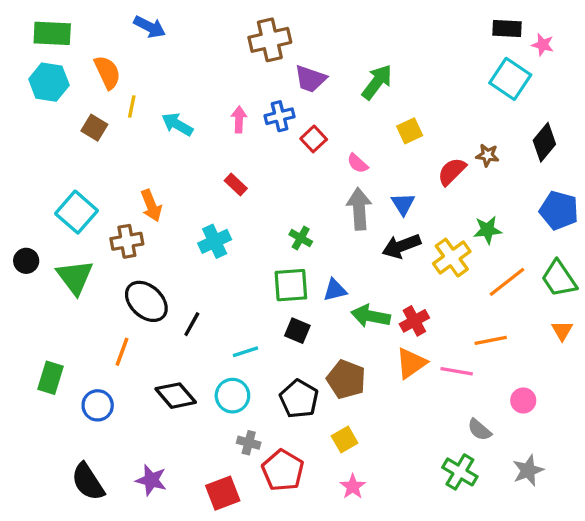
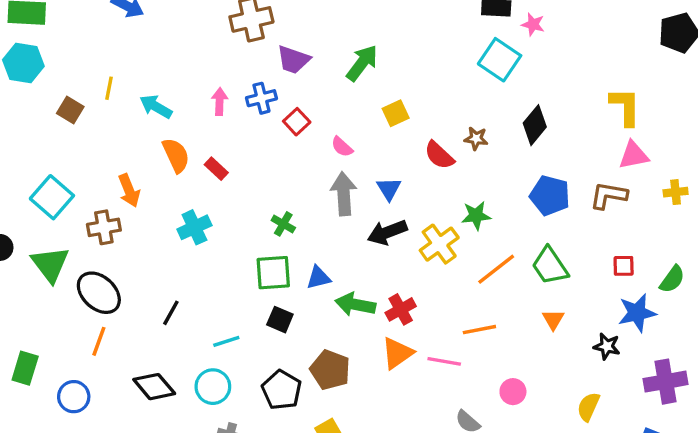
orange semicircle: (107, 72) -> (176, 155), moved
red semicircle: (452, 171) -> (439, 155), turned -92
black ellipse: (146, 301) -> (99, 293), moved

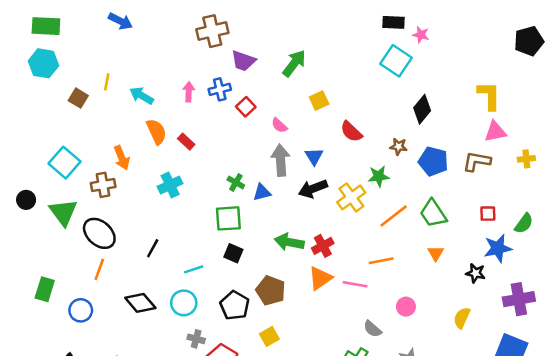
brown star: (476, 138) -> (398, 146), moved
blue triangle: (318, 278) -> (262, 192), moved

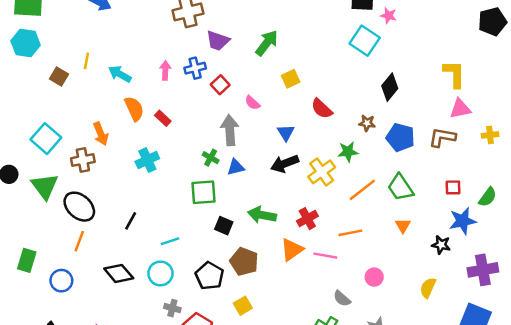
gray arrow: (281, 160) -> (230, 130), moved
red cross: (323, 246) -> (307, 219), moved
black square: (233, 253) -> (224, 226), moved

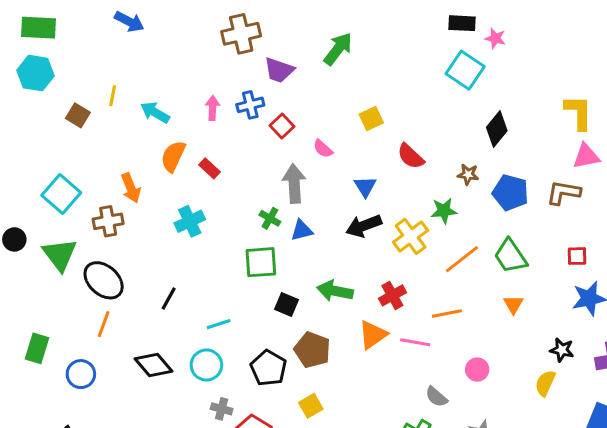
green arrow: (267, 43) -> (338, 49), moved
orange semicircle: (134, 109) -> (173, 156), turned -130
black star: (441, 245) -> (562, 350), moved

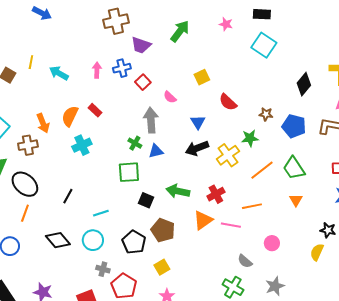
pink star: (495, 38) -> (226, 24), moved
black diamond: (497, 129) -> (304, 84), moved
orange semicircle: (173, 156) -> (70, 116), moved

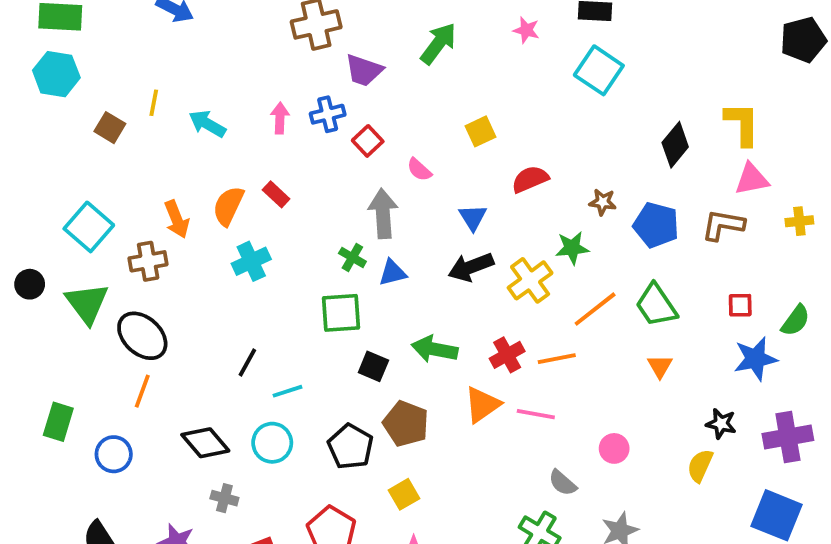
red semicircle: (228, 102) -> (530, 179), turned 114
black line: (68, 196) -> (247, 363), moved
orange line: (252, 206) -> (557, 359), moved
gray cross: (103, 269) -> (224, 498), moved

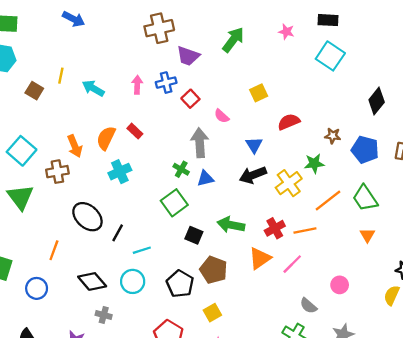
green square: (341, 313) -> (174, 203), turned -32
black ellipse: (142, 336) -> (87, 217), moved
pink line: (536, 414) -> (292, 264), turned -55

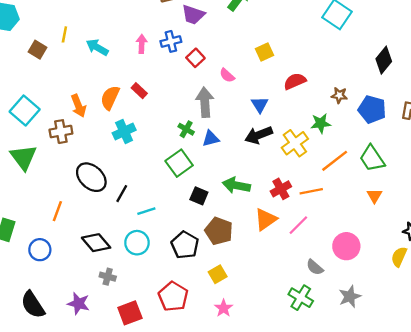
pink circle: (340, 285) -> (346, 246), size x1.5

